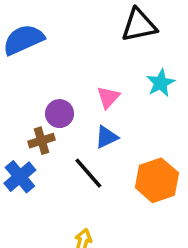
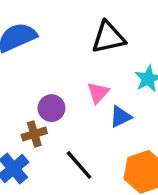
black triangle: (139, 25) -> (108, 37), moved
blue triangle: (106, 137) -> (121, 117), moved

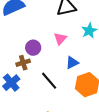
blue triangle: (121, 117) -> (72, 63), moved

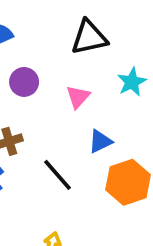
purple circle: (33, 48) -> (24, 82), moved

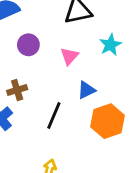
black line: (58, 175) -> (54, 115), turned 64

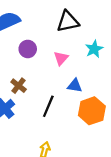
brown cross: (17, 90) -> (19, 86), turned -35
blue triangle: (86, 90) -> (75, 86), turned 35

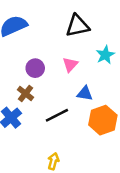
purple circle: (28, 49) -> (35, 68), moved
black line: (48, 106) -> (57, 115), turned 40

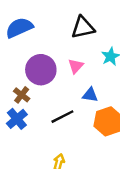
purple circle: (35, 68) -> (41, 70), size x1.6
brown cross: (26, 94) -> (22, 95), moved

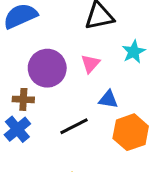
brown cross: (22, 95) -> (23, 99), turned -35

